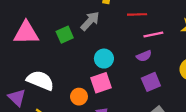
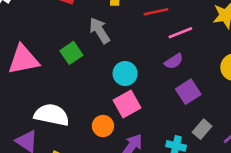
gray arrow: (90, 21) -> (100, 30), turned -65

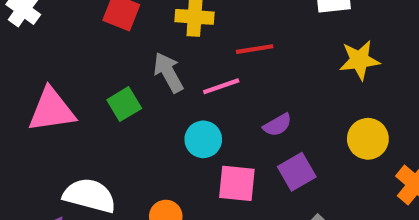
pink line: (180, 33) -> (221, 86), moved
pink square: (127, 104) -> (237, 183), moved, turned 32

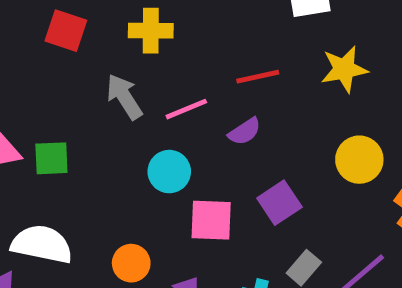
red line: (255, 49) -> (258, 77), moved
green square: (124, 104) -> (51, 158), moved, turned 32
purple semicircle: (278, 125) -> (245, 131), moved

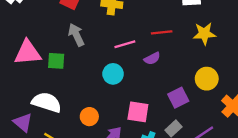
gray arrow: (124, 97) -> (76, 35), moved
purple square: (279, 203) -> (178, 98), moved
pink square: (211, 220) -> (138, 112), moved

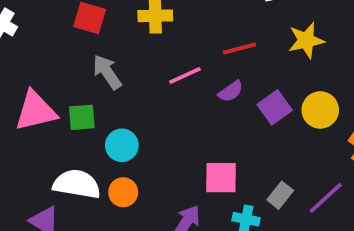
cyan circle: (113, 74) -> (122, 145), moved
purple square: (178, 98) -> (275, 107), moved
orange circle: (89, 117) -> (123, 192), moved

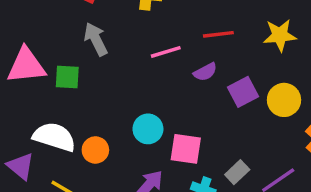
cyan circle: (122, 145) -> (148, 129), moved

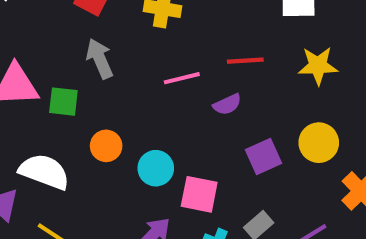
purple square: (243, 92) -> (264, 157), moved
orange circle: (95, 150) -> (106, 146), moved

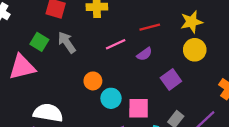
green square: (63, 102) -> (39, 42), moved, turned 36
yellow circle: (319, 143) -> (195, 50), moved
orange circle: (106, 146) -> (93, 81), moved

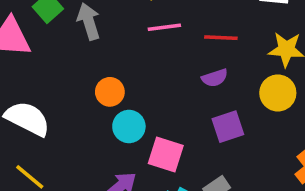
pink line: (116, 44) -> (164, 27), moved
purple semicircle: (144, 54) -> (215, 78), moved

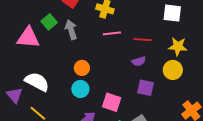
cyan circle: (129, 126) -> (80, 89), moved
purple square: (228, 127) -> (146, 88), turned 30

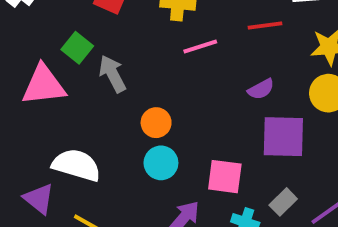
gray arrow: (71, 30) -> (113, 74), moved
red line: (142, 40) -> (265, 26), moved
purple square: (146, 88) -> (283, 137), size x1.4

